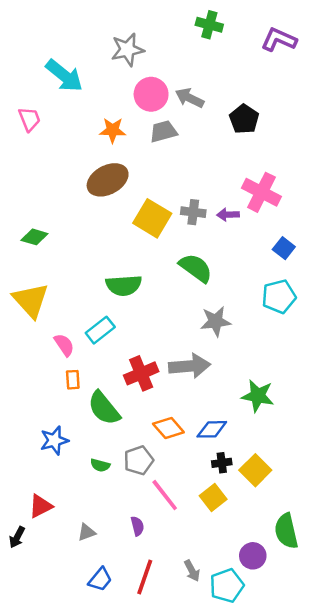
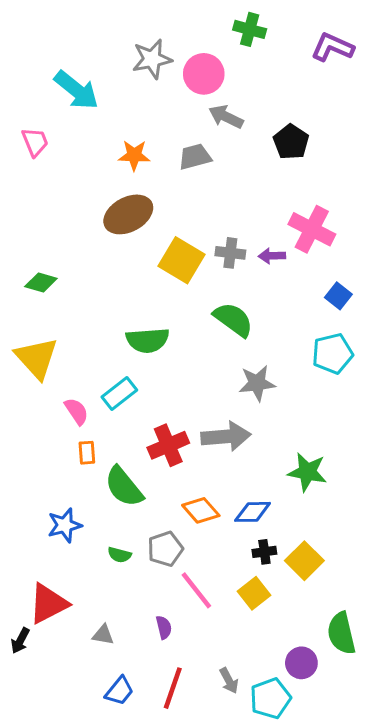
pink circle: (151, 94) -> (204, 74), moved
red triangle: (41, 506) -> (48, 604), size x1.4
gray triangle: (87, 532) -> (103, 635), turned 30

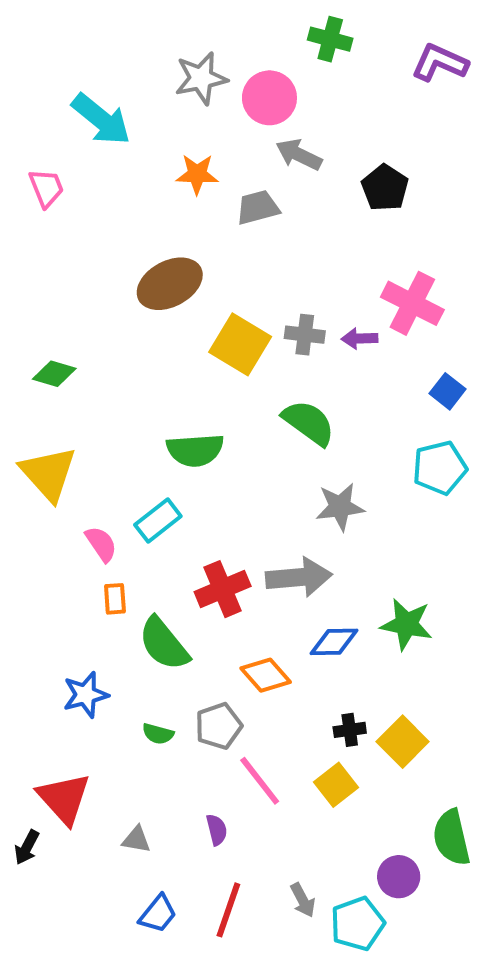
orange star: (134, 155) -> (197, 174), moved
blue diamond: (253, 512) -> (334, 642), moved
red triangle: (48, 604) -> (64, 798), turned -45

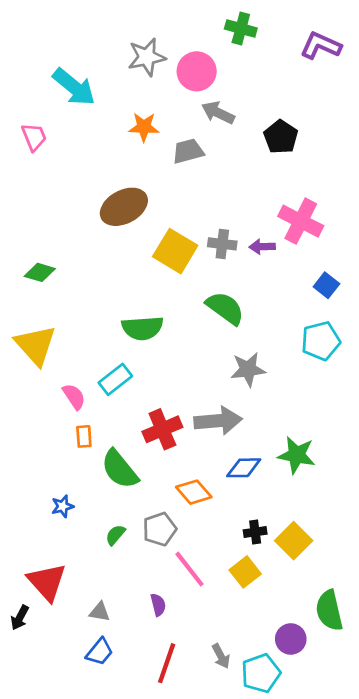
blue star: (86, 695) -> (63, 506), size x0.7
green semicircle: (158, 734) -> (115, 535), turned 115
blue trapezoid: (158, 914) -> (100, 652), moved

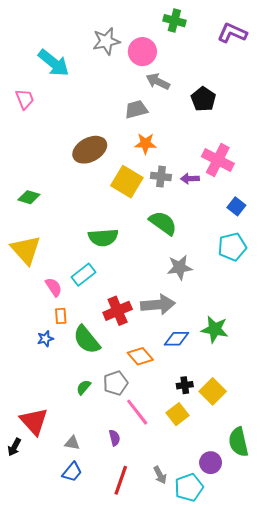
orange star: (144, 127) -> (145, 143), moved
blue star: (63, 506) -> (45, 339), moved

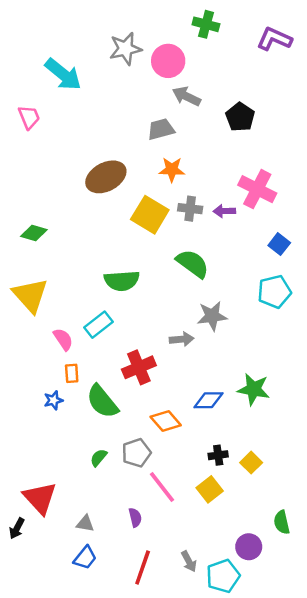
gray arrow: (158, 305) -> (182, 339), moved, size x0.6
yellow square: (213, 391) -> (251, 463), size x0.7
green semicircle: (238, 442) -> (282, 522), size x0.7

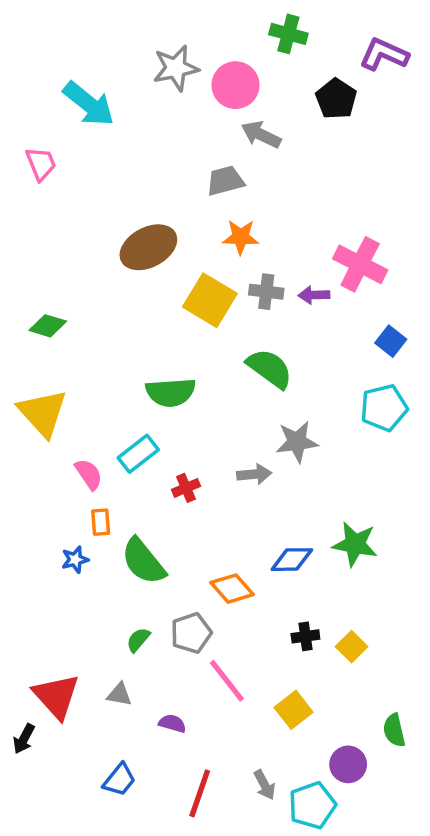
black pentagon: (240, 117) -> (336, 99), moved
red cross: (139, 367) -> (186, 488), moved, size x0.6
yellow square: (210, 489) -> (294, 710), moved
purple semicircle: (135, 517) -> (172, 723), moved, turned -60
gray triangle: (85, 524) -> (119, 694), moved

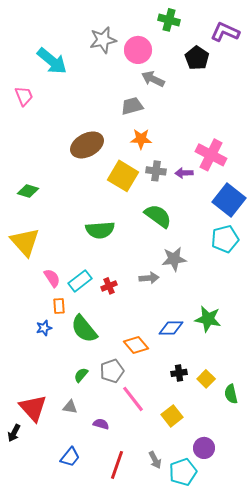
blue square: (391, 341) -> (229, 200), size x1.8
cyan rectangle: (138, 454) -> (80, 281), moved
green semicircle: (394, 730) -> (231, 394), moved

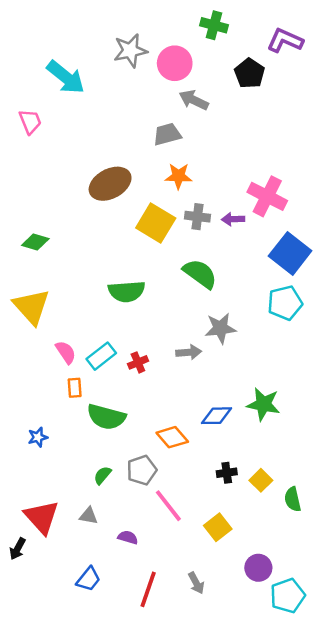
blue star: (44, 328) -> (38, 437), moved
green semicircle: (84, 329) -> (106, 417), turned -36
cyan pentagon: (183, 472) -> (288, 596), moved

